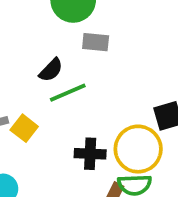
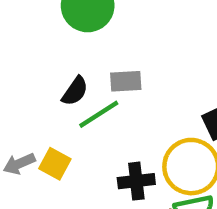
gray rectangle: (96, 42) -> (126, 81), moved

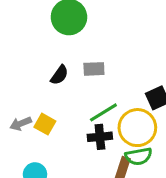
green line: (99, 114) -> (103, 112), moved

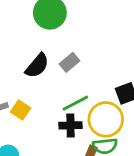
gray rectangle: (94, 69) -> (69, 62), turned -42
black semicircle: (59, 75) -> (37, 66), size x1.4

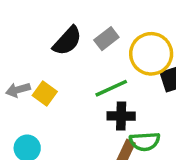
yellow circle: (106, 119) -> (151, 54), moved
black cross: (71, 125) -> (121, 116), moved

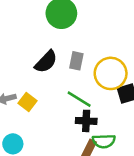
gray rectangle: (106, 39) -> (76, 61), turned -42
green line: (111, 88) -> (79, 99), turned 55

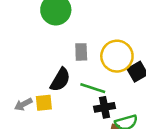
black semicircle: (46, 62) -> (60, 80), moved
yellow square: (28, 102) -> (44, 103), turned -30

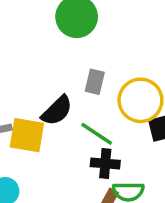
yellow square: (44, 103) -> (27, 135), size x1.5

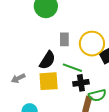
yellow square: (27, 135) -> (49, 81), moved

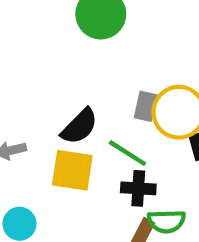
gray rectangle: (64, 39) -> (146, 106), moved

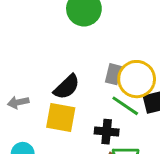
green line: (127, 153) -> (125, 106), moved

